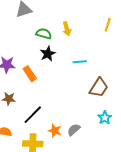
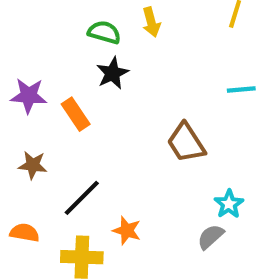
cyan line: (80, 62) -> (241, 90), moved
brown trapezoid: (99, 88) -> (186, 143), moved, turned 115
gray semicircle: (74, 130) -> (211, 237), moved

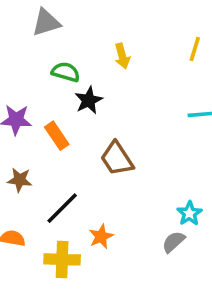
green semicircle: (104, 32) -> (66, 72), moved
brown trapezoid: (186, 143) -> (117, 159), moved
orange star: (127, 231) -> (101, 236), turned 30

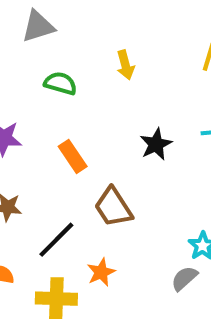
black star: (89, 100) -> (156, 144), moved
orange rectangle: (57, 136) -> (73, 156), moved
brown trapezoid: (117, 159) -> (113, 207), moved

